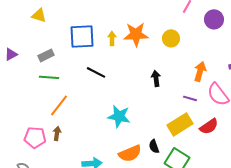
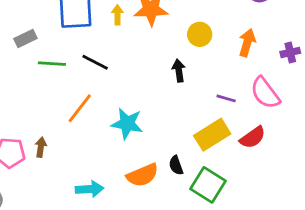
yellow circle: (171, 38) -> (200, 34), moved
orange arrow: (200, 71) -> (247, 43), moved
green line: (49, 77) -> (52, 64), moved
orange line: (59, 105) -> (80, 108), moved

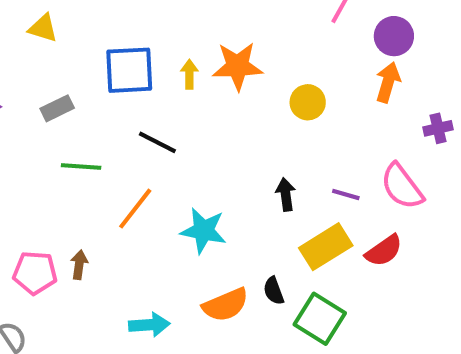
orange arrow: (247, 43) -> (388, 82), moved
green line: (52, 64) -> (81, 166), moved
black arrow: (179, 71) -> (286, 195), moved

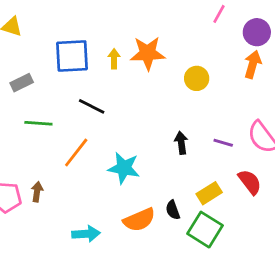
yellow rectangle: (326, 247) -> (209, 193), moved, size x0.7
red semicircle: (384, 251) -> (250, 182), turned -92

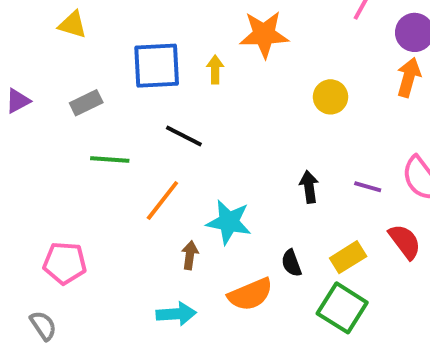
orange star: (148, 53) -> (264, 34), moved
brown arrow: (37, 192) -> (190, 255), moved
black semicircle: (173, 210) -> (291, 263), moved

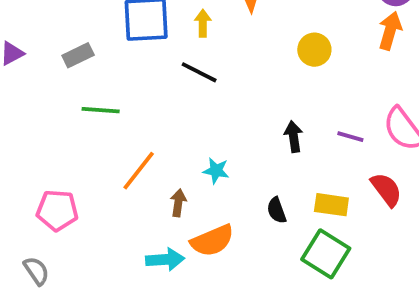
black line: (184, 136) -> (199, 72), moved
orange line: (162, 200) -> (139, 171), moved
cyan star: (229, 222) -> (216, 171), size x0.6
yellow rectangle: (348, 257) -> (331, 205), turned 40
orange semicircle: (250, 294) -> (212, 241), moved

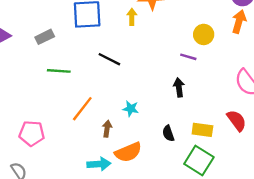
yellow arrow: (203, 23) -> (132, 17), moved
yellow circle: (314, 50) -> (204, 34), moved
black line: (199, 72) -> (109, 59), moved
purple line: (350, 137) -> (188, 57), moved

